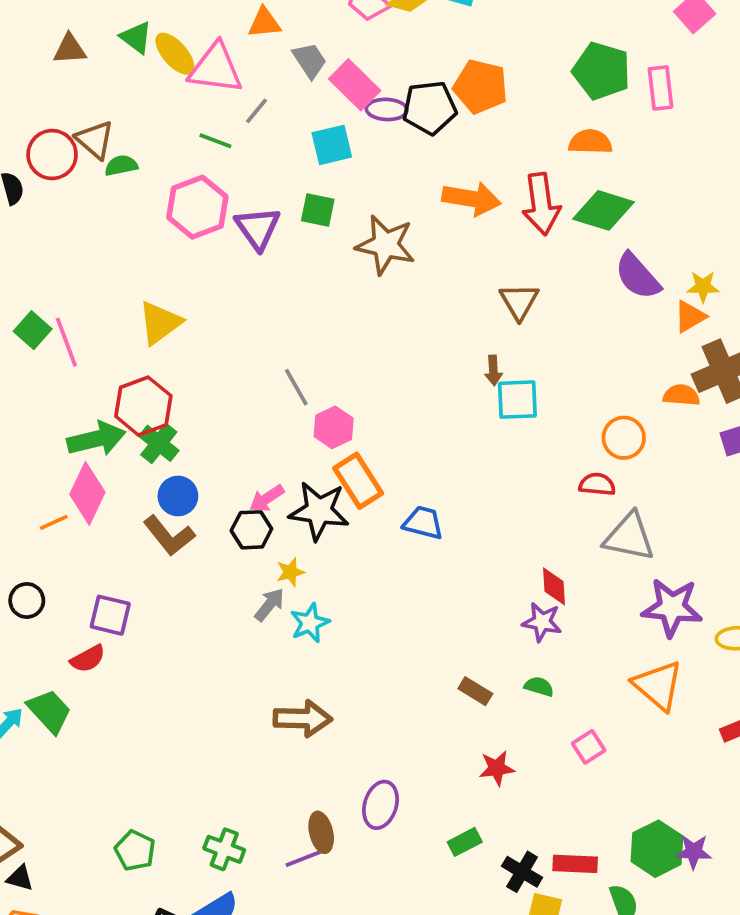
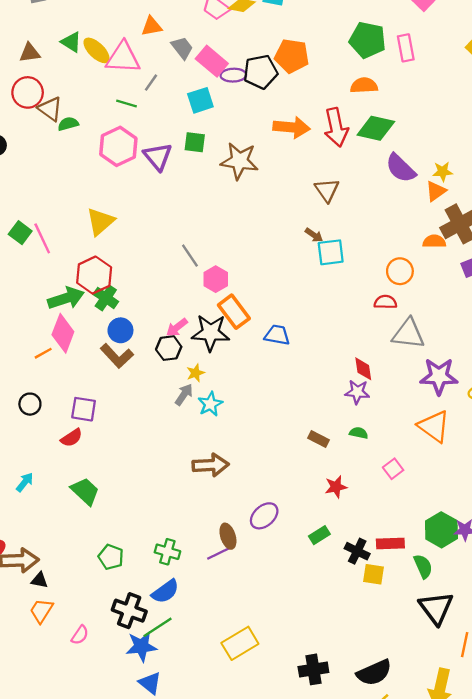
red circle: (52, 155) -> (28, 92), moved
brown arrow: (493, 370) -> (314, 235), turned -48
green trapezoid: (49, 711) -> (85, 491), moved
purple ellipse: (380, 805) -> (264, 516), turned 36

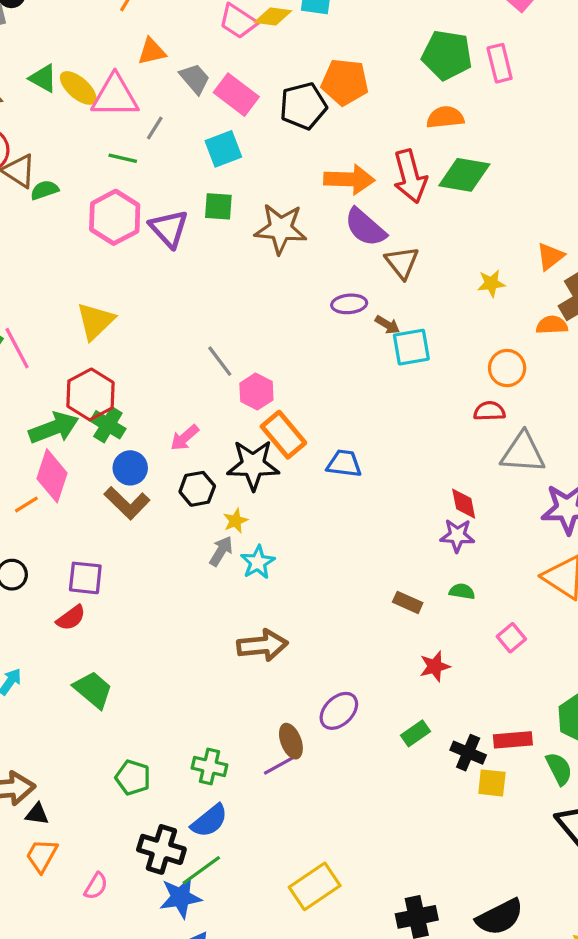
purple ellipse: (233, 75) -> (349, 304), moved
purple semicircle: (401, 168) -> (365, 227), moved
yellow star: (443, 172) -> (491, 283), moved
pink arrow: (177, 327) -> (185, 438), moved

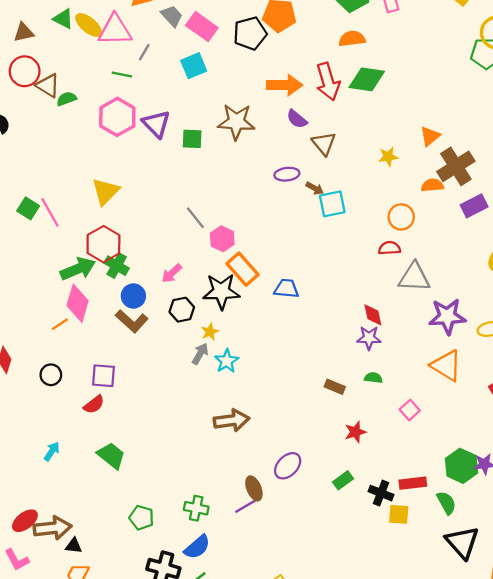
green square: (218, 206) -> (192, 139), moved
purple semicircle: (365, 227) -> (297, 119), size x0.7

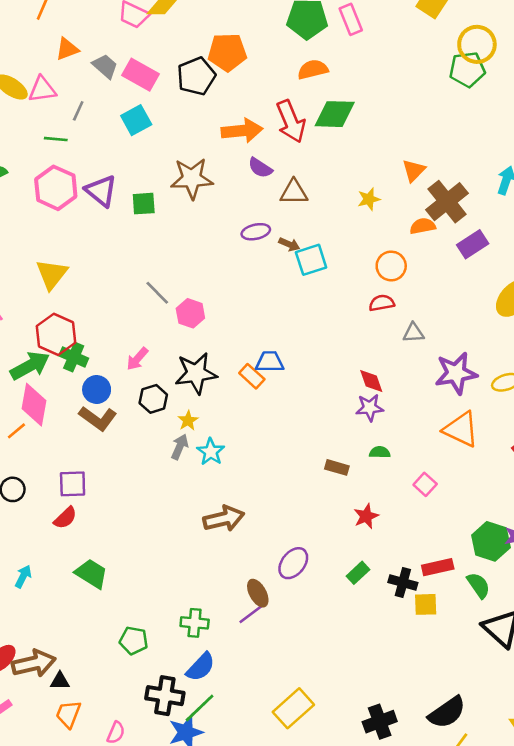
pink triangle: (115, 30) -> (42, 89), size x0.7
brown triangle: (324, 143) -> (294, 192), turned -45
orange rectangle: (242, 269) -> (252, 376), moved, size x0.7
gray triangle: (414, 277) -> (414, 333), size x0.6

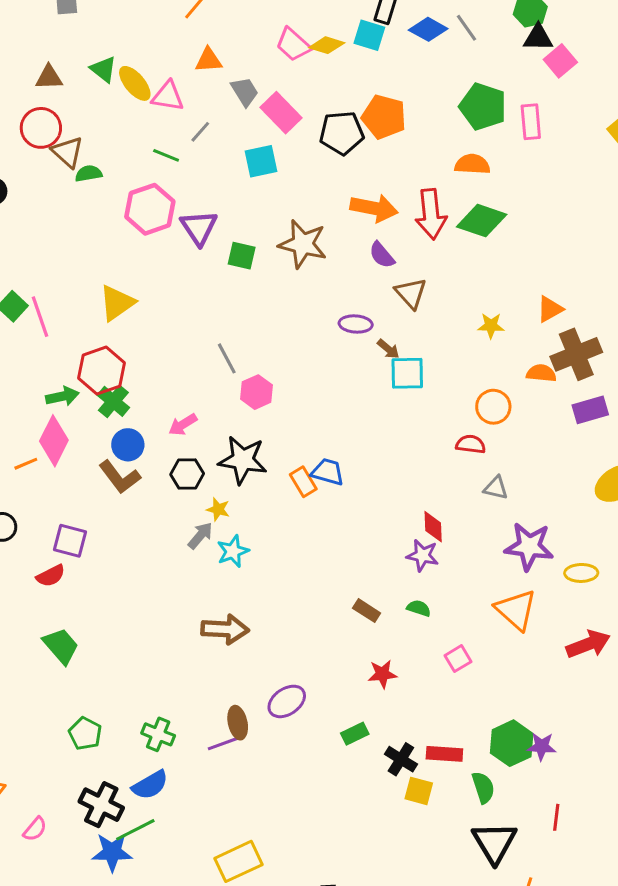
brown triangle: (294, 192) -> (411, 293), turned 32
green arrow: (30, 366) -> (62, 396), size x0.7
yellow star: (188, 421) -> (218, 509), turned 30

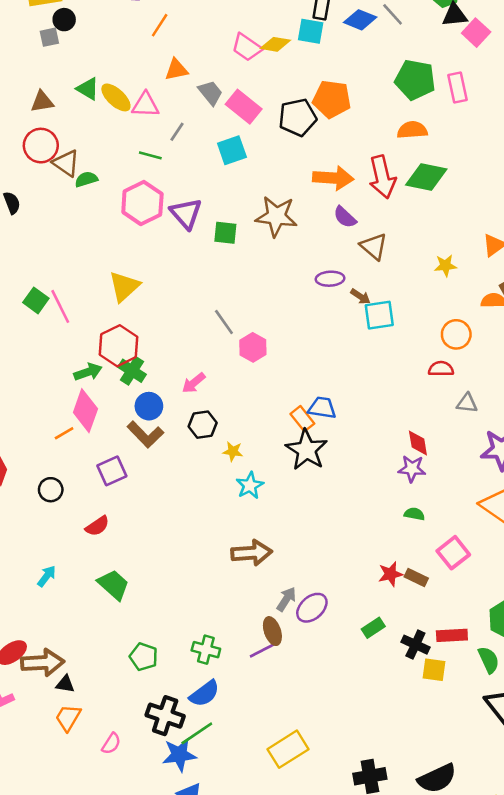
black star: (243, 460) -> (307, 450), moved, turned 30
gray arrow: (200, 535) -> (286, 599), moved
purple square: (70, 541) -> (112, 471), moved, turned -32
brown rectangle: (367, 611) -> (416, 577), moved
pink square: (458, 659) -> (453, 553), size x1.4

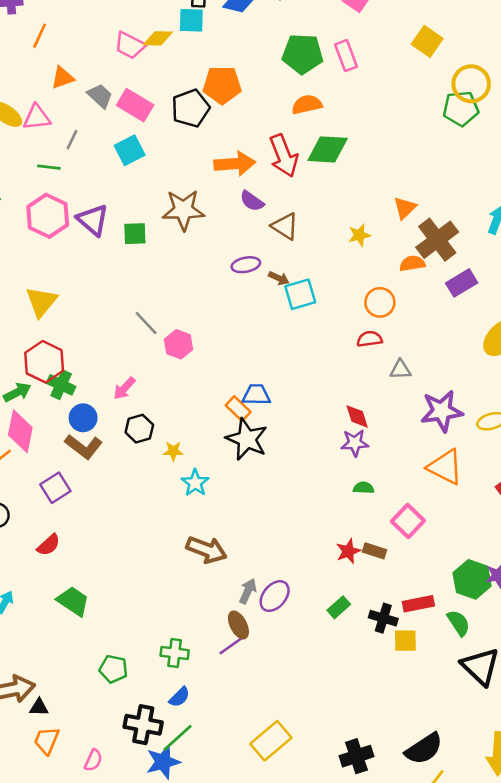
brown arrow: (252, 553) -> (206, 550), turned 33
blue semicircle: (205, 694) -> (179, 697), size x0.7

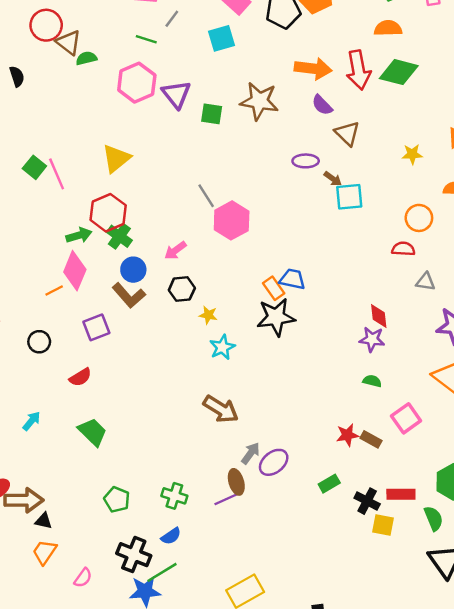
pink hexagon: (179, 344) -> (232, 220), size x1.4
black star: (247, 439) -> (276, 317), turned 30

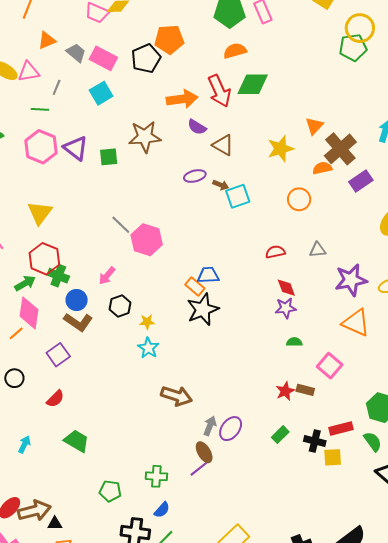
yellow star: (412, 154) -> (281, 149), size x1.5
red semicircle: (403, 249) -> (275, 252), moved
cyan star: (222, 347) -> (148, 348), moved

